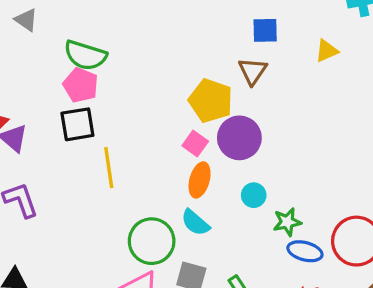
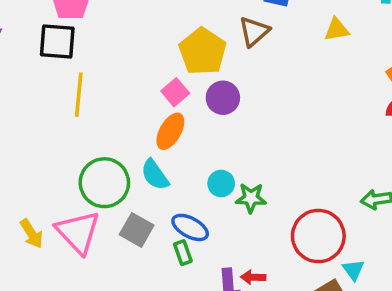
purple circle: (239, 138) -> (223, 98), size x0.7
cyan circle: (254, 195) -> (221, 184), moved
blue ellipse: (305, 251) -> (190, 227), moved

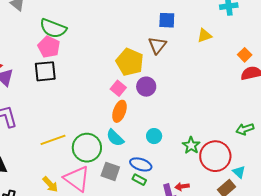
yellow line: (79, 95) -> (53, 140), moved, turned 75
green star: (251, 198) -> (191, 145), moved, turned -30
green rectangle: (183, 253) -> (139, 180), turned -32

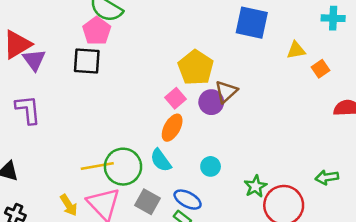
blue square: (167, 20) -> (252, 23), size x1.5
brown triangle: (157, 45) -> (226, 92), moved
orange square: (245, 55) -> (320, 69), moved
yellow line: (53, 140) -> (97, 166), moved

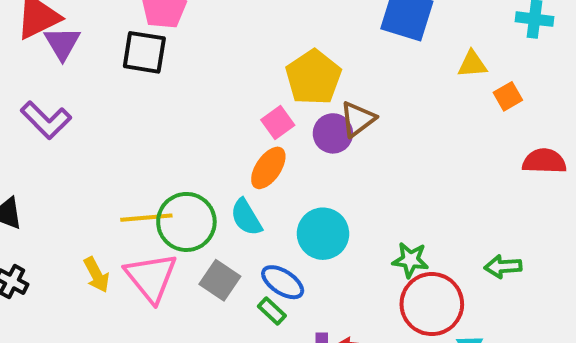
purple L-shape: (28, 110) -> (46, 120), turned 136
cyan circle: (211, 166) -> (323, 234), size x1.6
green star: (255, 186) -> (410, 260), moved, turned 30

